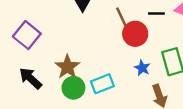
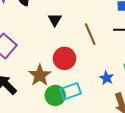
red circle: (135, 34) -> (64, 58), moved
green circle: (73, 88) -> (55, 96), moved

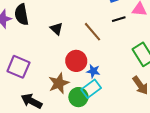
brown star: (40, 75) -> (59, 83), turned 30
blue star: (107, 78) -> (93, 71), moved

